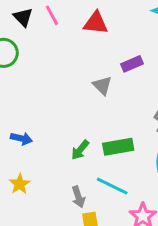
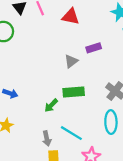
gray triangle: (102, 85) -> (71, 61), turned 32
green rectangle: (118, 147) -> (74, 92), moved

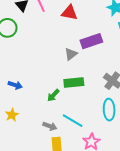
purple rectangle: (94, 48) -> (91, 41), size x1.5
gray arrow: (47, 138) -> (50, 126), turned -56

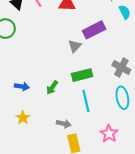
green arrow: (53, 95) -> (52, 88), moved
cyan line: (73, 121) -> (86, 101), moved, turned 55

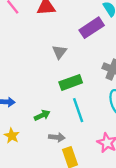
purple rectangle: (94, 30) -> (92, 28), moved
green arrow: (52, 88) -> (42, 115), moved, turned -144

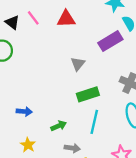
cyan line: (78, 110) -> (94, 122), turned 30

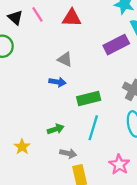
gray triangle: (78, 64) -> (65, 59), moved, turned -48
blue arrow: (24, 111) -> (57, 82), moved

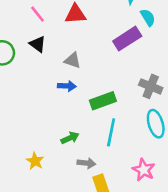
black triangle: (15, 17) -> (38, 44), moved

